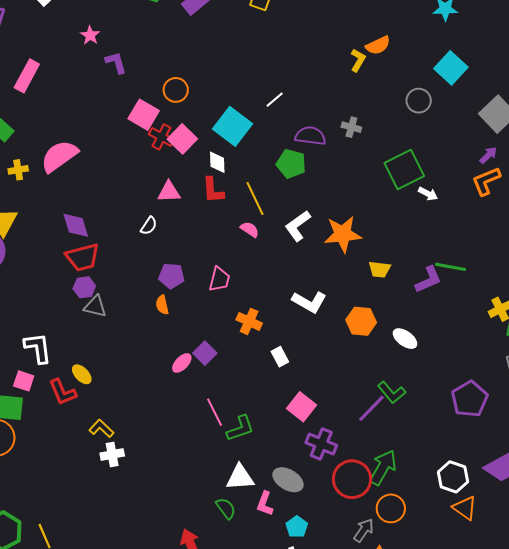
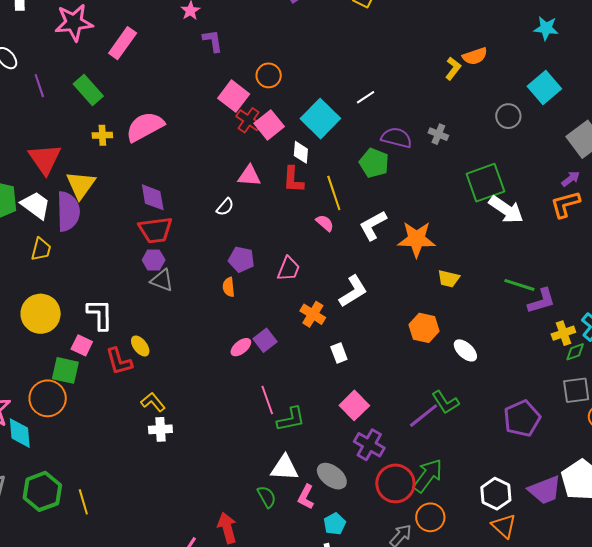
white arrow: (428, 194) -> (506, 210), size x1.8
purple L-shape: (428, 280) -> (541, 301), moved
white L-shape: (309, 302) -> (353, 291), moved, turned -68

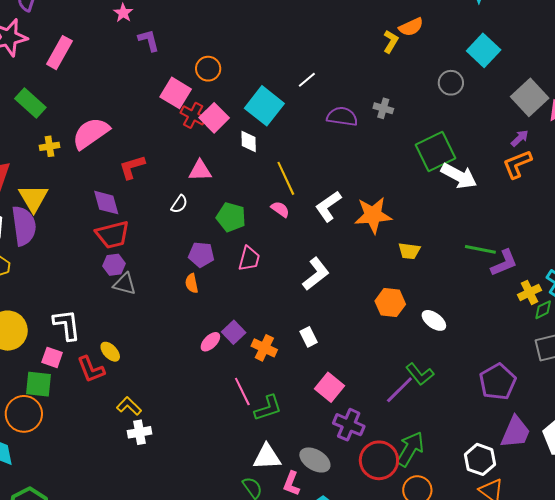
green pentagon: (374, 163) -> (231, 217), moved
red L-shape: (293, 180) -> (132, 167), moved, turned 76
orange cross: (313, 314) -> (264, 348), moved
purple trapezoid: (545, 490) -> (516, 432), moved, turned -39

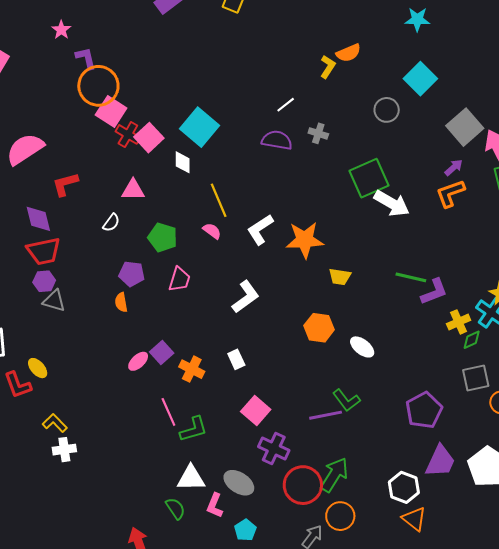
orange circle: (208, 69) -> (98, 86), moved, size x1.6
white line: (307, 80) -> (286, 105), moved
purple line: (399, 390) -> (326, 415), turned 32

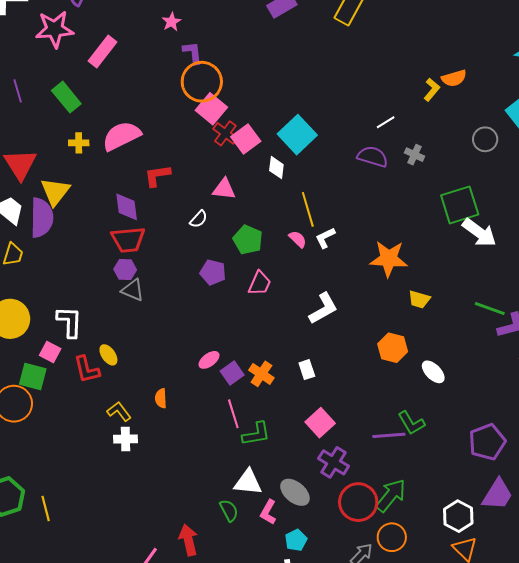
white L-shape: (260, 229) -> (325, 238), moved, size x0.7
orange semicircle: (121, 302) -> (161, 398), moved
purple square: (162, 352) -> (232, 373), moved

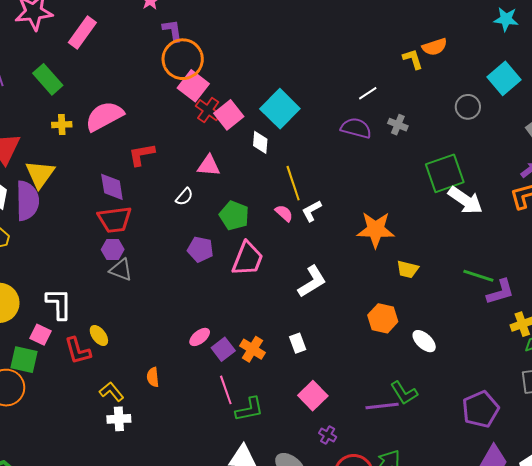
yellow L-shape: (432, 90) -> (413, 59), turned -55
pink trapezoid: (260, 283) -> (248, 259), size x1.4
purple cross: (334, 462) -> (328, 435), size x0.6

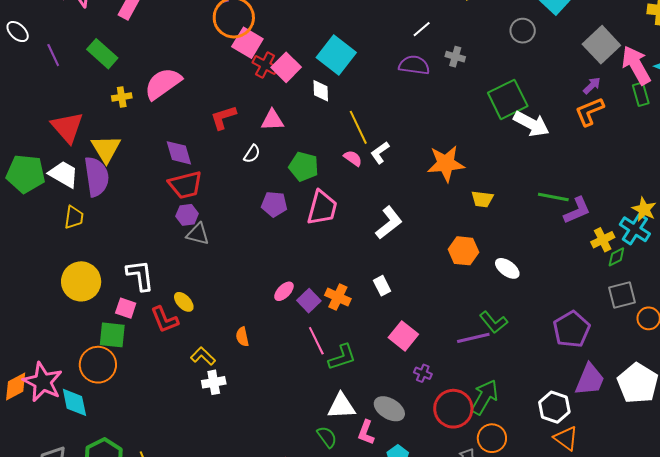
red L-shape: (142, 155) -> (223, 117), moved

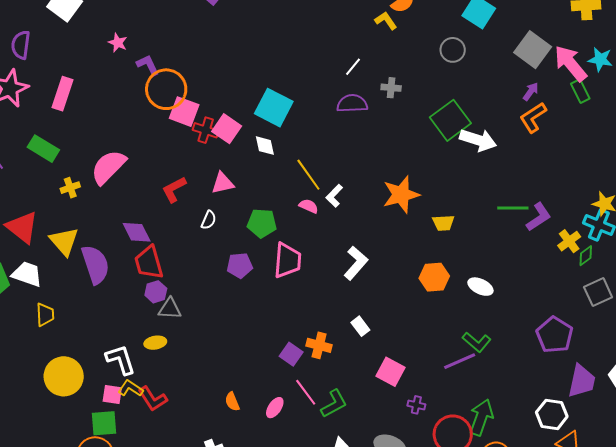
purple semicircle: (97, 177) -> (95, 264), moved
red trapezoid: (185, 185) -> (149, 263), turned 99
pink ellipse: (284, 291) -> (275, 408), moved
yellow ellipse: (184, 302) -> (155, 343), moved, turned -45
yellow L-shape: (203, 356) -> (131, 388), moved

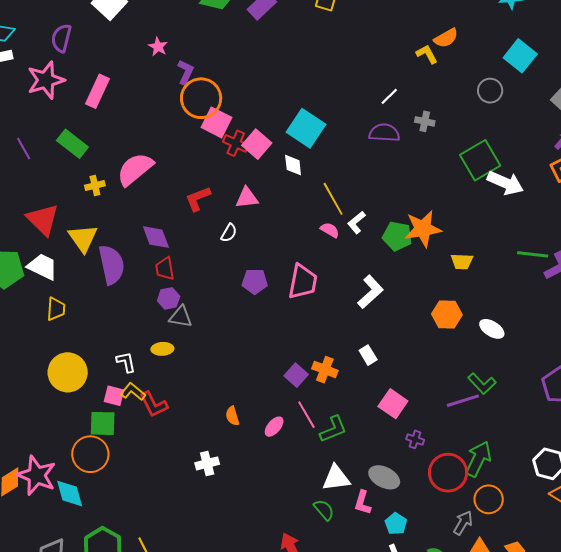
purple L-shape: (148, 65) -> (186, 72), turned 45
green pentagon: (262, 223) -> (397, 236), moved
red trapezoid: (149, 263) -> (165, 269), size x0.7
white L-shape: (121, 360) -> (126, 362), size x0.7

